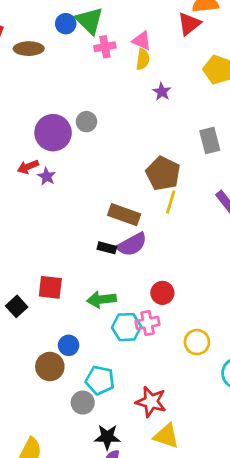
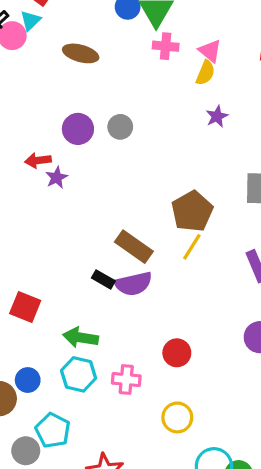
brown ellipse: (29, 49) -> (81, 53), moved
purple circle: (53, 133) -> (78, 129), size x0.7
red circle: (162, 293) -> (177, 353), moved
cyan hexagon: (127, 327) -> (79, 374), moved

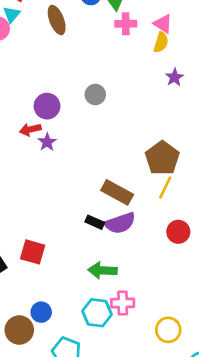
brown ellipse: (81, 53) -> (57, 20), moved, turned 60
purple circle: (78, 129) -> (47, 106), moved
green arrow: (81, 337) -> (102, 270), moved
red circle: (177, 353) -> (178, 232), moved
cyan hexagon: (79, 374) -> (97, 313), moved

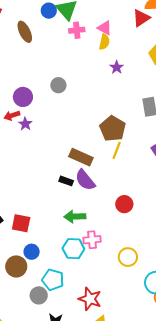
purple semicircle: (120, 223) -> (85, 180), turned 75
red circle: (178, 232) -> (124, 204), moved
red square: (33, 252) -> (21, 223), moved

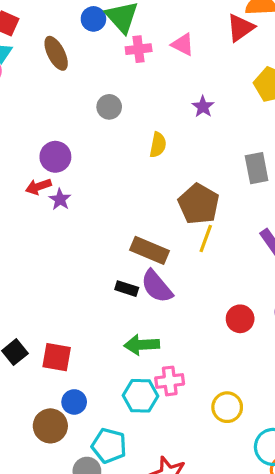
yellow semicircle: (104, 42) -> (158, 145), moved
gray circle: (58, 85) -> (109, 107), moved
red circle: (124, 204) -> (240, 319), moved

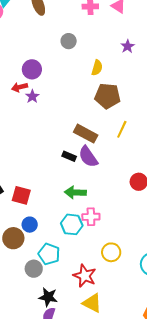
brown pentagon: (199, 204) -> (107, 96), moved, turned -30
yellow circle: (227, 407) -> (111, 252), moved

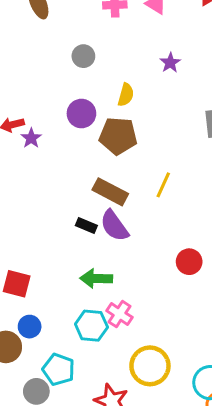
purple circle: (32, 69) -> (81, 114), moved
brown pentagon: (107, 96) -> (118, 136), moved
pink cross: (91, 217) -> (119, 314), turned 36
yellow circle: (111, 252) -> (150, 366), size x1.4

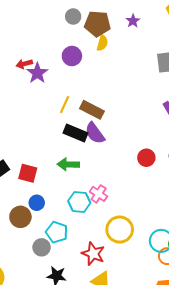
brown pentagon: (118, 136) -> (97, 24), moved
purple star: (31, 138) -> (37, 73), size x1.5
yellow line: (163, 185) -> (65, 105), moved
black rectangle: (86, 225) -> (76, 133), size x1.6
green arrow: (96, 279) -> (68, 164), moved

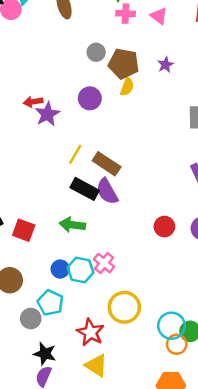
blue circle: (37, 203) -> (60, 269), moved

